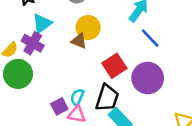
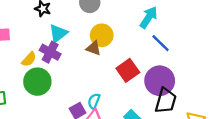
black trapezoid: (107, 98) -> (166, 101), moved

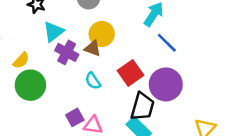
purple cross: (50, 52) -> (67, 52), moved
cyan semicircle: (94, 101) -> (93, 81), moved, turned -56
black trapezoid: (166, 101) -> (142, 107), moved

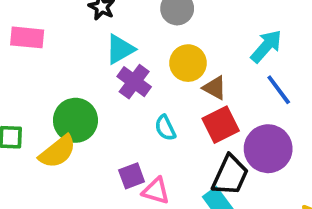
brown triangle: (93, 48) -> (215, 88), moved
yellow semicircle: (21, 60) -> (58, 152), moved, size x1.5

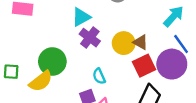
yellow circle: (188, 63) -> (124, 43), moved
cyan semicircle: (165, 128) -> (99, 76), moved
purple circle: (268, 149) -> (172, 64), moved

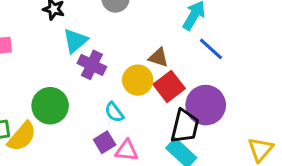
yellow circle: (124, 43) -> (138, 80), moved
purple circle: (172, 64) -> (206, 105), moved
yellow semicircle: (41, 81) -> (22, 136), moved

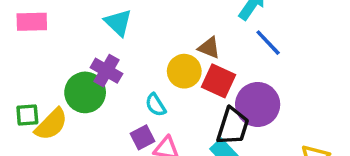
cyan triangle: (75, 41) -> (118, 23), turned -40
purple cross: (92, 65) -> (106, 71), moved
red square: (169, 86) -> (219, 81), turned -32

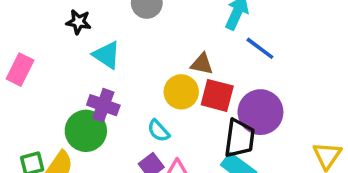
pink rectangle: (32, 22) -> (20, 70), turned -52

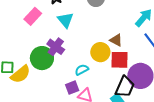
pink rectangle: (20, 70) -> (33, 16), moved
red square: (217, 95) -> (119, 60), turned -30
cyan semicircle: (159, 131) -> (82, 70), turned 88

